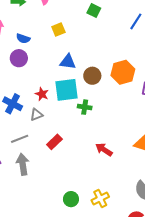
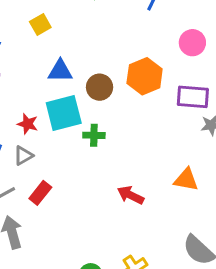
red rectangle: (54, 142) -> (40, 193), moved

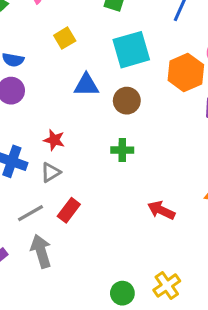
orange hexagon: (145, 76) -> (186, 73), moved
cyan square: (64, 113) -> (131, 50), moved

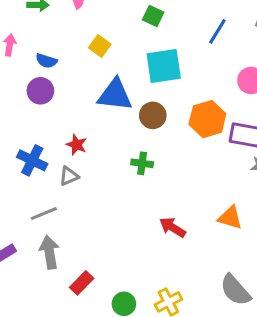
yellow square: (65, 38) -> (100, 46), turned -30
orange hexagon: (186, 73) -> (207, 119), moved
blue triangle: (86, 85) -> (115, 95), size x1.4
red rectangle: (69, 210) -> (82, 283), moved

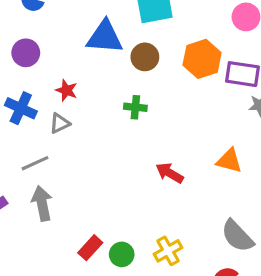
purple circle: (40, 91) -> (26, 53), moved
red rectangle: (82, 283) -> (90, 248), moved

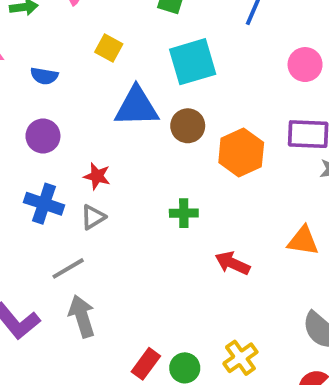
orange hexagon: (202, 59) -> (241, 153), moved
green cross: (135, 107) -> (184, 213), moved

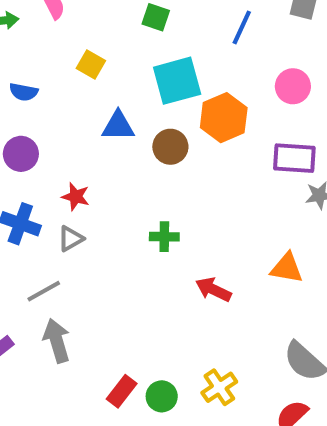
blue triangle: (137, 107) -> (118, 126), size x0.7
orange hexagon: (241, 153) -> (224, 118), moved

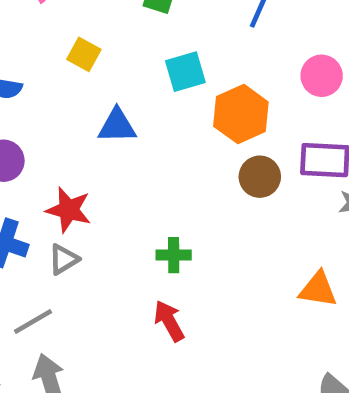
cyan square: (177, 81) -> (185, 72), size x0.7
brown circle: (170, 147) -> (260, 177), moved
red star: (76, 197) -> (69, 210), size x1.4
red arrow: (213, 290) -> (169, 321), moved, turned 36

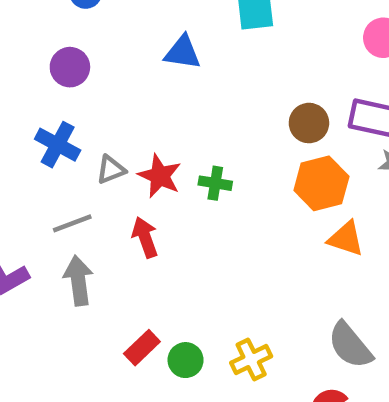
orange hexagon: (241, 114) -> (321, 183), moved
red star: (69, 210) -> (160, 176), moved
red arrow: (169, 321) -> (145, 237), moved

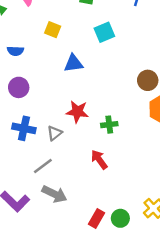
red star: (160, 176) -> (77, 112), moved
red arrow: (145, 237) -> (99, 160), moved
gray arrow: (78, 281) -> (54, 194), turned 140

